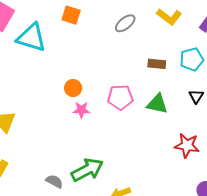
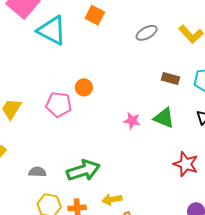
pink pentagon: (120, 97) -> (59, 105), moved
pink star: (81, 110) -> (132, 121), moved
gray semicircle: (54, 181) -> (37, 172), moved, turned -36

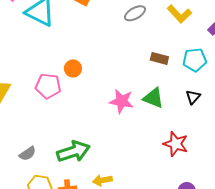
pink star: (132, 121) -> (122, 101), size x1.4
gray semicircle: (37, 172) -> (28, 154), turned 144

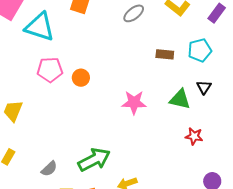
pink pentagon: (48, 86) -> (50, 70), moved
green triangle: (153, 98) -> (180, 99), moved
red star: (176, 144) -> (194, 136), size x0.7

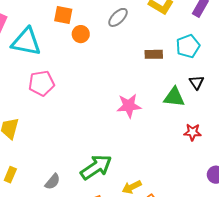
orange circle: (81, 78) -> (81, 34), moved

